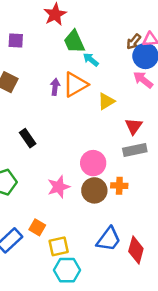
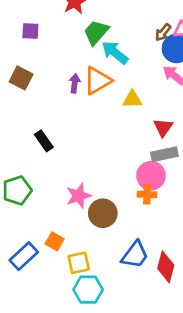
green trapezoid: (74, 42) -> (96, 32), turned 65
cyan arrow: (91, 60) -> (115, 52), size x1.5
yellow triangle: (106, 101) -> (132, 99), turned 30
pink circle: (93, 163) -> (151, 176), moved
brown circle: (94, 190) -> (103, 213), moved

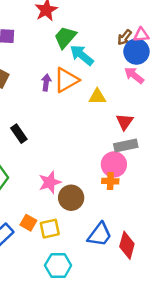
yellow square: (79, 263) -> (50, 229), moved

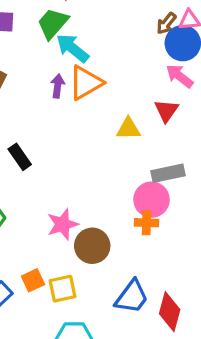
green trapezoid: (65, 37) -> (53, 23), moved
cyan arrow: (82, 55) -> (72, 48), moved
yellow triangle: (97, 97) -> (128, 129), moved
red triangle: (125, 122) -> (166, 111), moved
orange square: (28, 223) -> (33, 280), turned 35

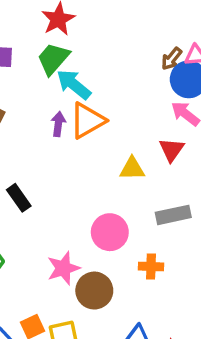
pink circle: (152, 200) -> (110, 232), moved

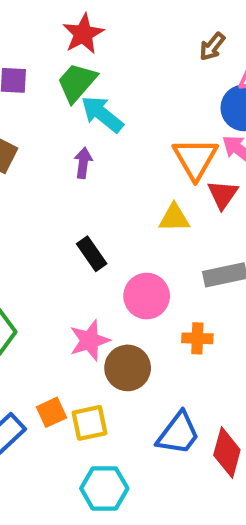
brown arrow: (172, 59) -> (212, 47), moved
orange triangle: (87, 121) -> (195, 159), moved, turned -30
black rectangle: (19, 198) -> (92, 254), moved

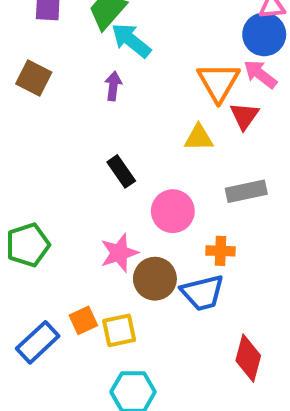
blue trapezoid: (178, 433) -> (203, 293), moved, turned 39

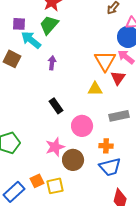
cyan arrow: (131, 40) -> (31, 40), moved
blue trapezoid: (203, 293) -> (110, 167), moved

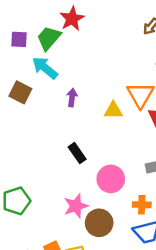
purple square: (19, 24) -> (19, 39), moved
green trapezoid: (49, 25) -> (49, 38), moved
yellow triangle: (95, 89) -> (113, 110), moved

